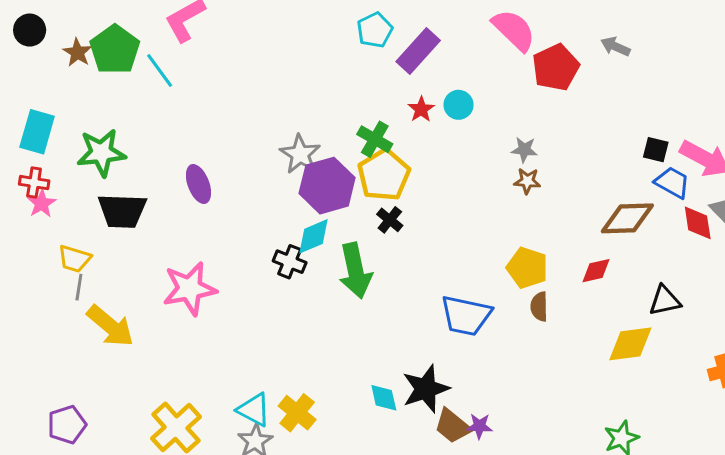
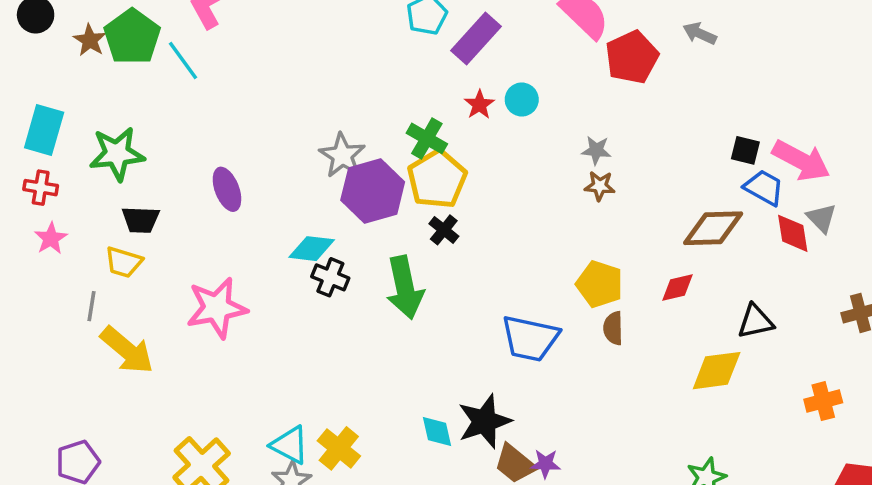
pink star: (42, 203) -> (51, 238), moved
black trapezoid: (122, 211) -> (141, 220), size x0.7
cyan diamond: (314, 236) -> (312, 249), moved, turned 30
yellow trapezoid: (74, 259) -> (124, 262), moved

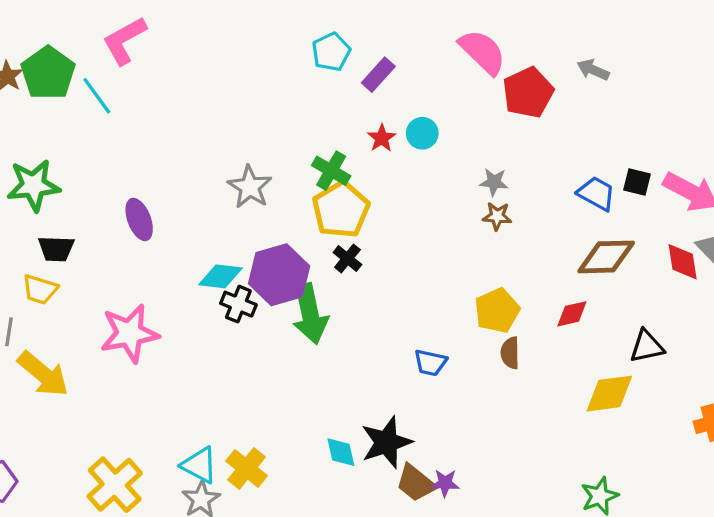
purple rectangle: (476, 39) -> (378, 75), size x0.7
blue trapezoid: (764, 188) -> (596, 193), moved
purple hexagon: (373, 191) -> (279, 275), moved
yellow pentagon: (600, 284) -> (497, 311), turned 30
blue trapezoid: (530, 338) -> (430, 363), size x0.6

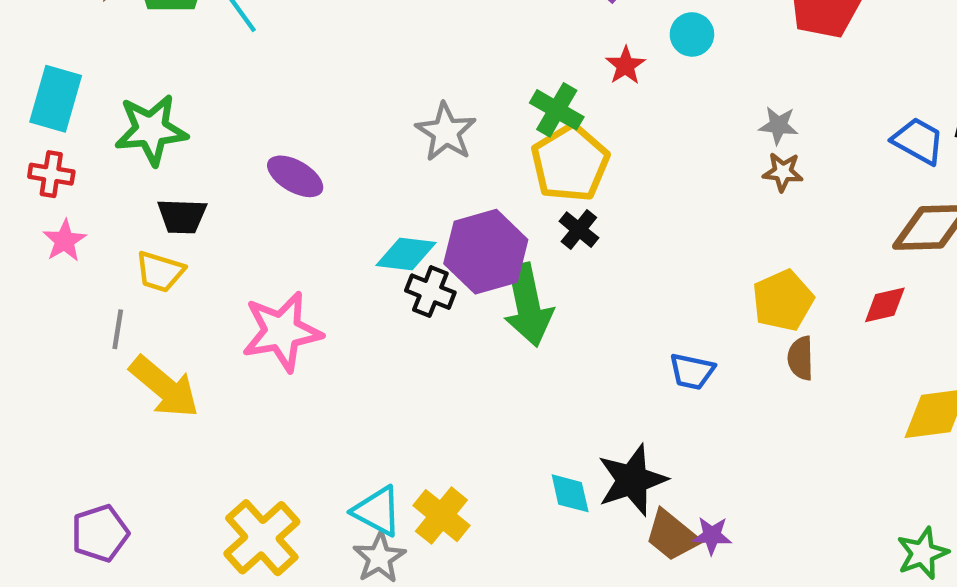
cyan circle: (422, 133) -> (692, 34), moved
purple ellipse: (139, 219) -> (295, 176), turned -39

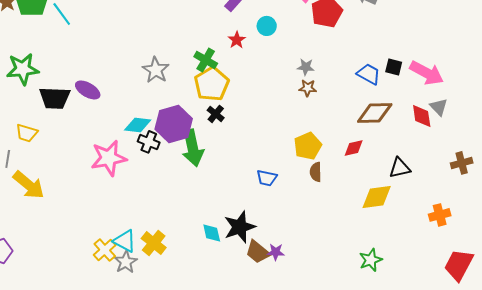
black trapezoid: (182, 216) -> (55, 98), moved, size x1.4
pink star: (282, 332) -> (109, 158), moved
yellow cross: (262, 538) -> (105, 250), moved, size x0.7

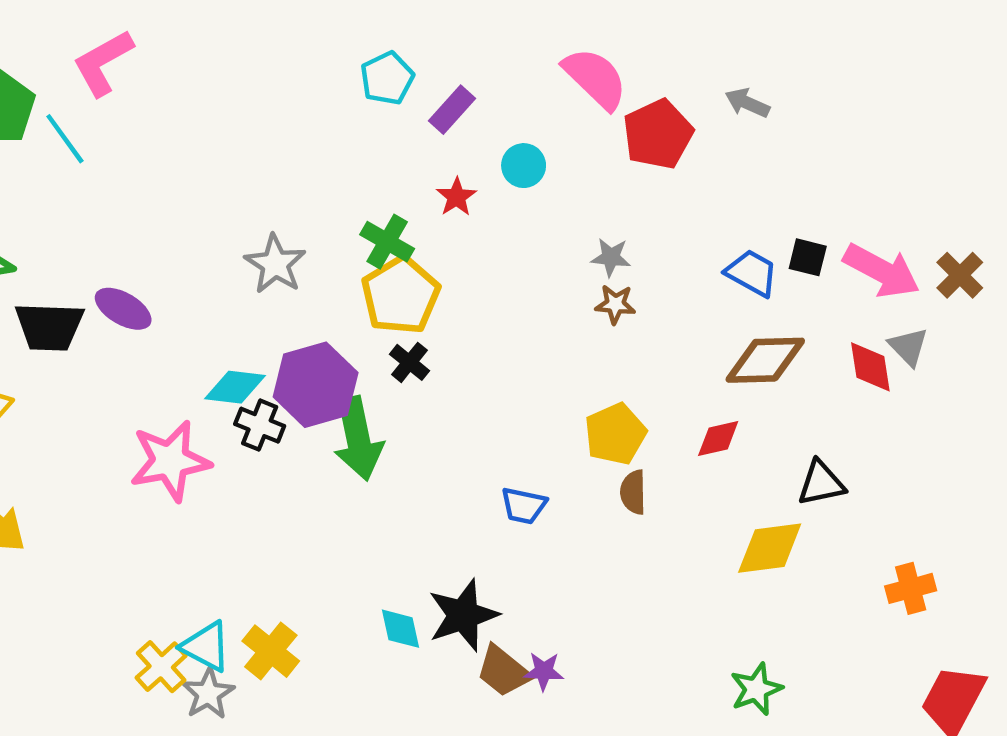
brown cross: (462, 163) -> (960, 275), moved, turned -30

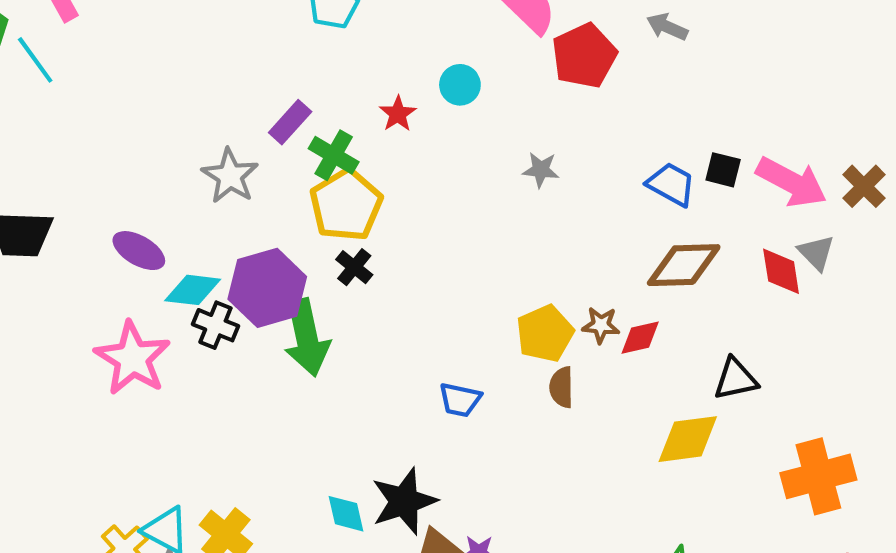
purple rectangle: (452, 110) -> (290, 122), moved
brown star: (615, 304) -> (601, 325), moved
purple ellipse: (123, 309) -> (139, 251), moved
pink star: (170, 461) -> (133, 358), turned -30
orange cross: (911, 588) -> (818, 476), size x1.6

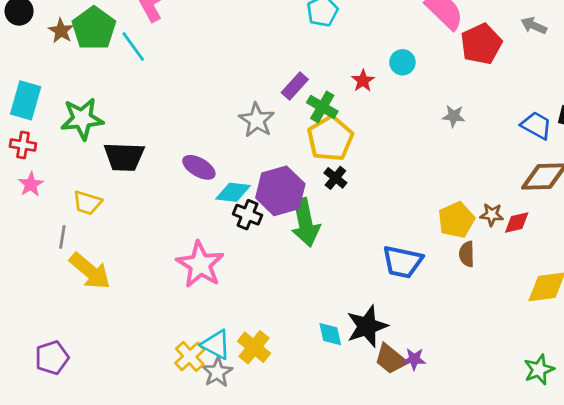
pink star: (133, 358) -> (200, 264), moved
blue trapezoid: (460, 400) -> (402, 262), size x1.5

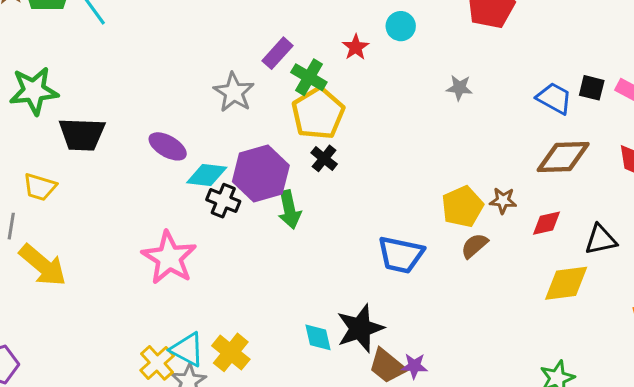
green arrow: (305, 222) -> (289, 210), size x0.7
red diamond: (517, 222) -> (547, 223), moved
brown semicircle: (467, 254) -> (474, 246), turned 50

